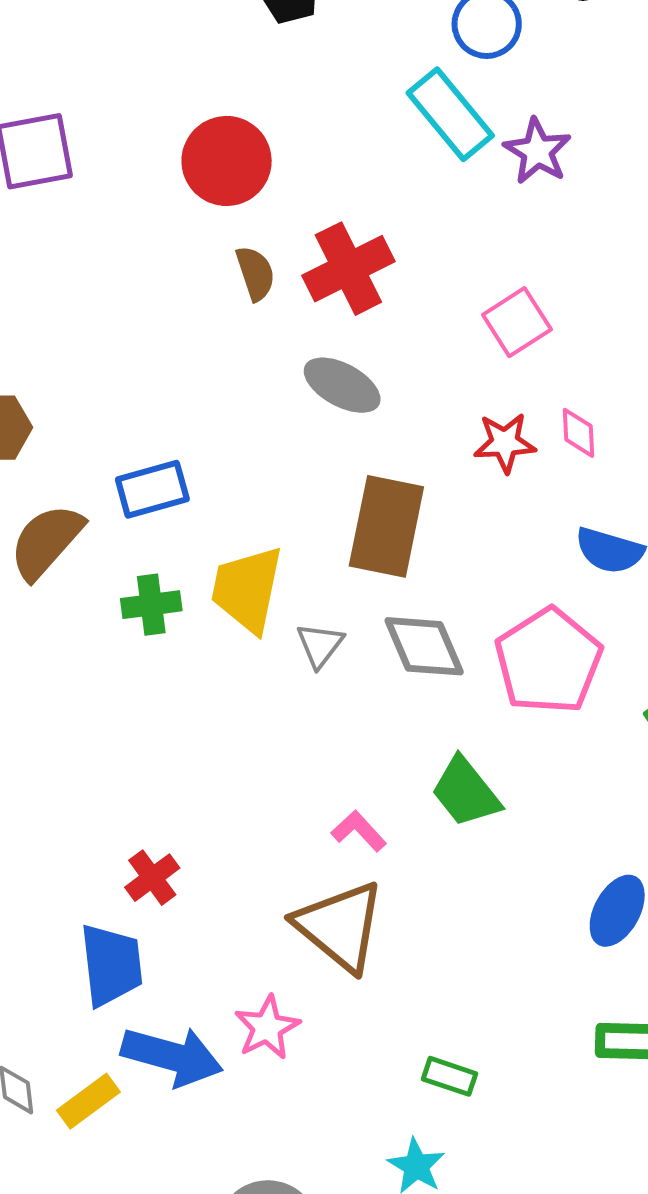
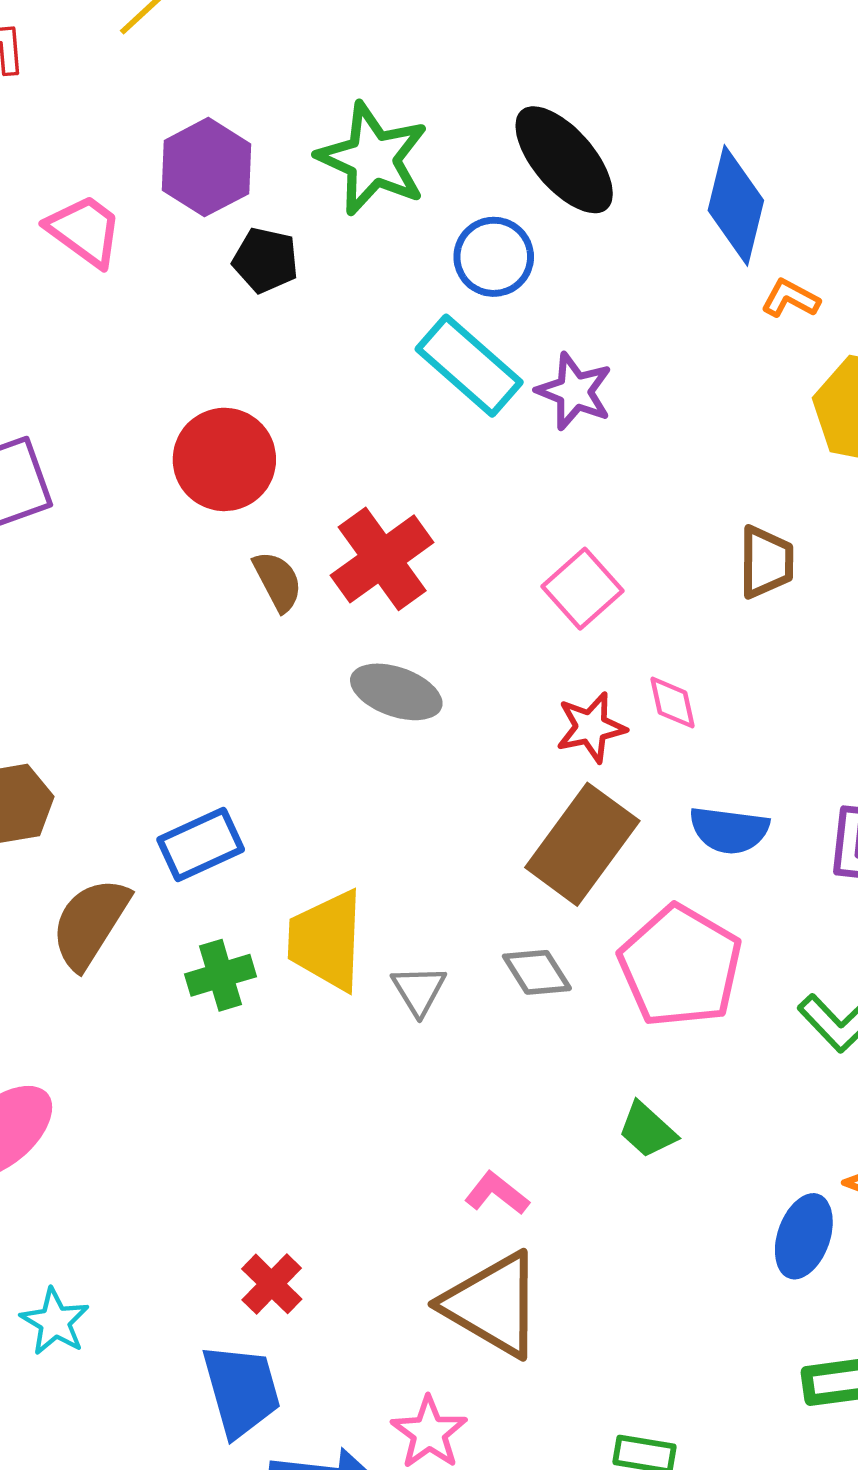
brown rectangle: (386, 526) -> (582, 844), moved, turned 34
gray diamond: (424, 646) -> (537, 972), size x0.7
green trapezoid: (466, 792) -> (647, 1130), moved, size x0.7

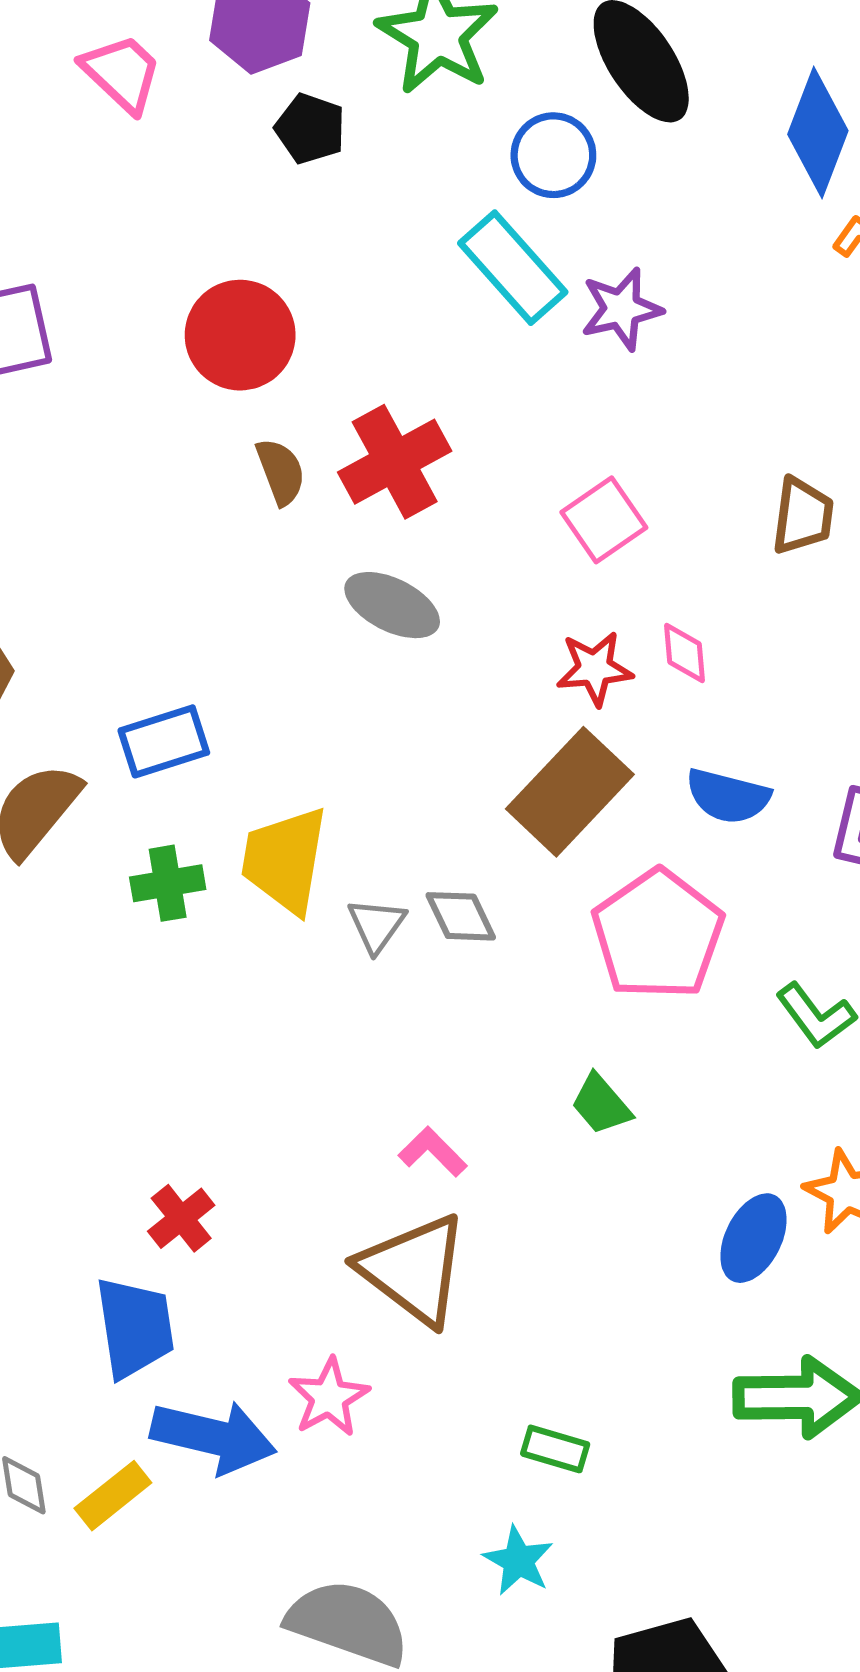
purple star: (574, 391) -> (621, 309), turned 30
gray diamond: (537, 972) -> (461, 916), moved

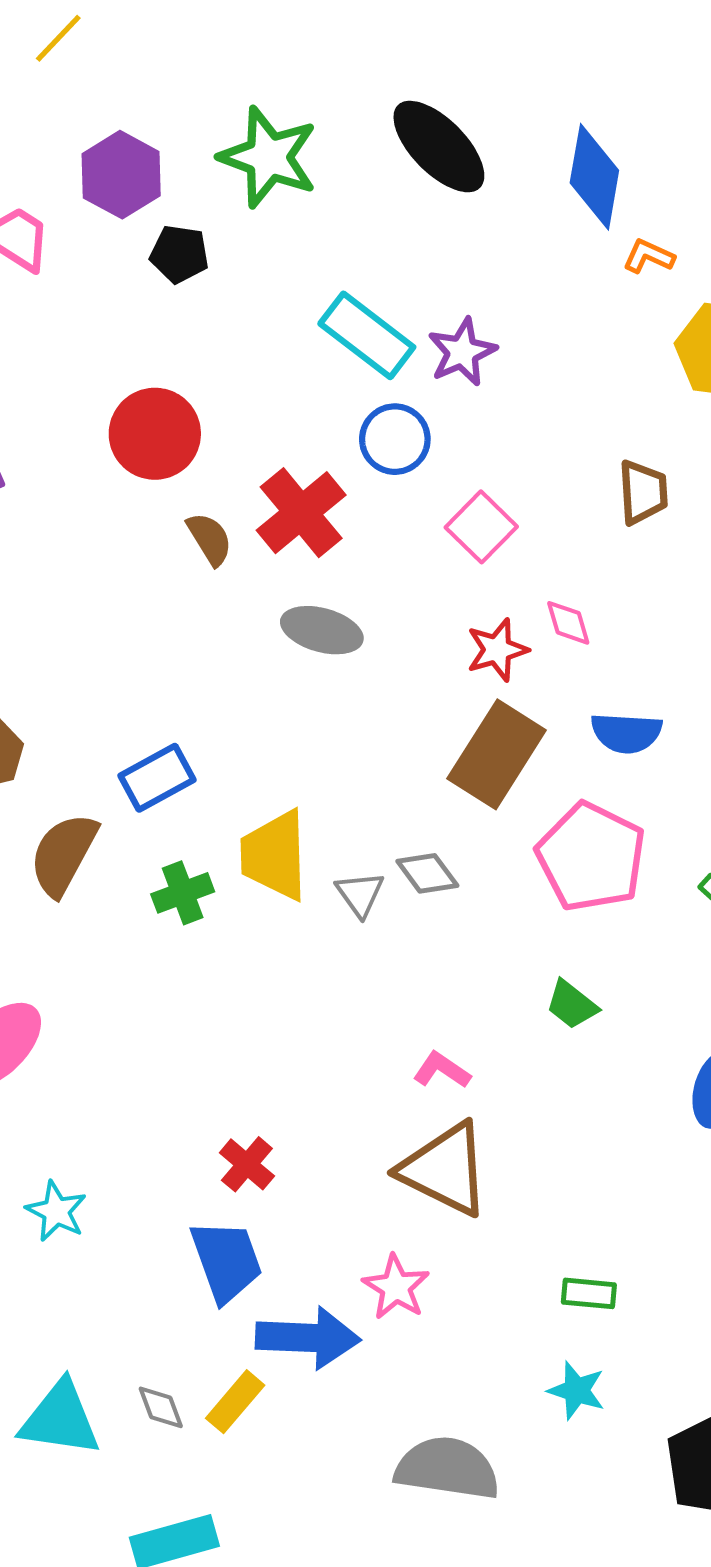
blue circle: (553, 155) -> (395, 439), moved

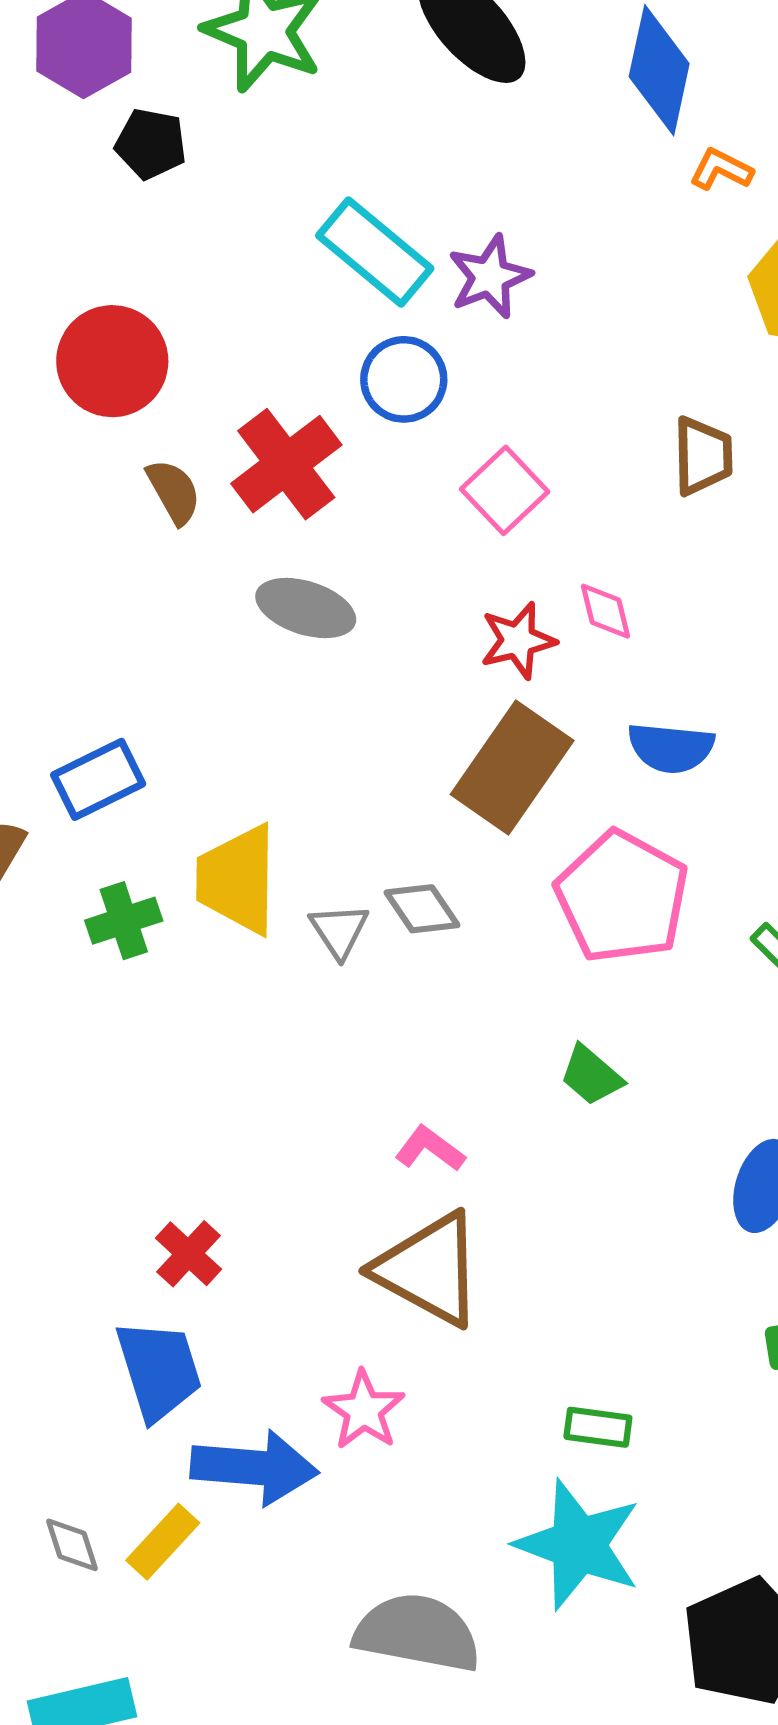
cyan star: (577, 1390) -> (578, 1545), size x1.8

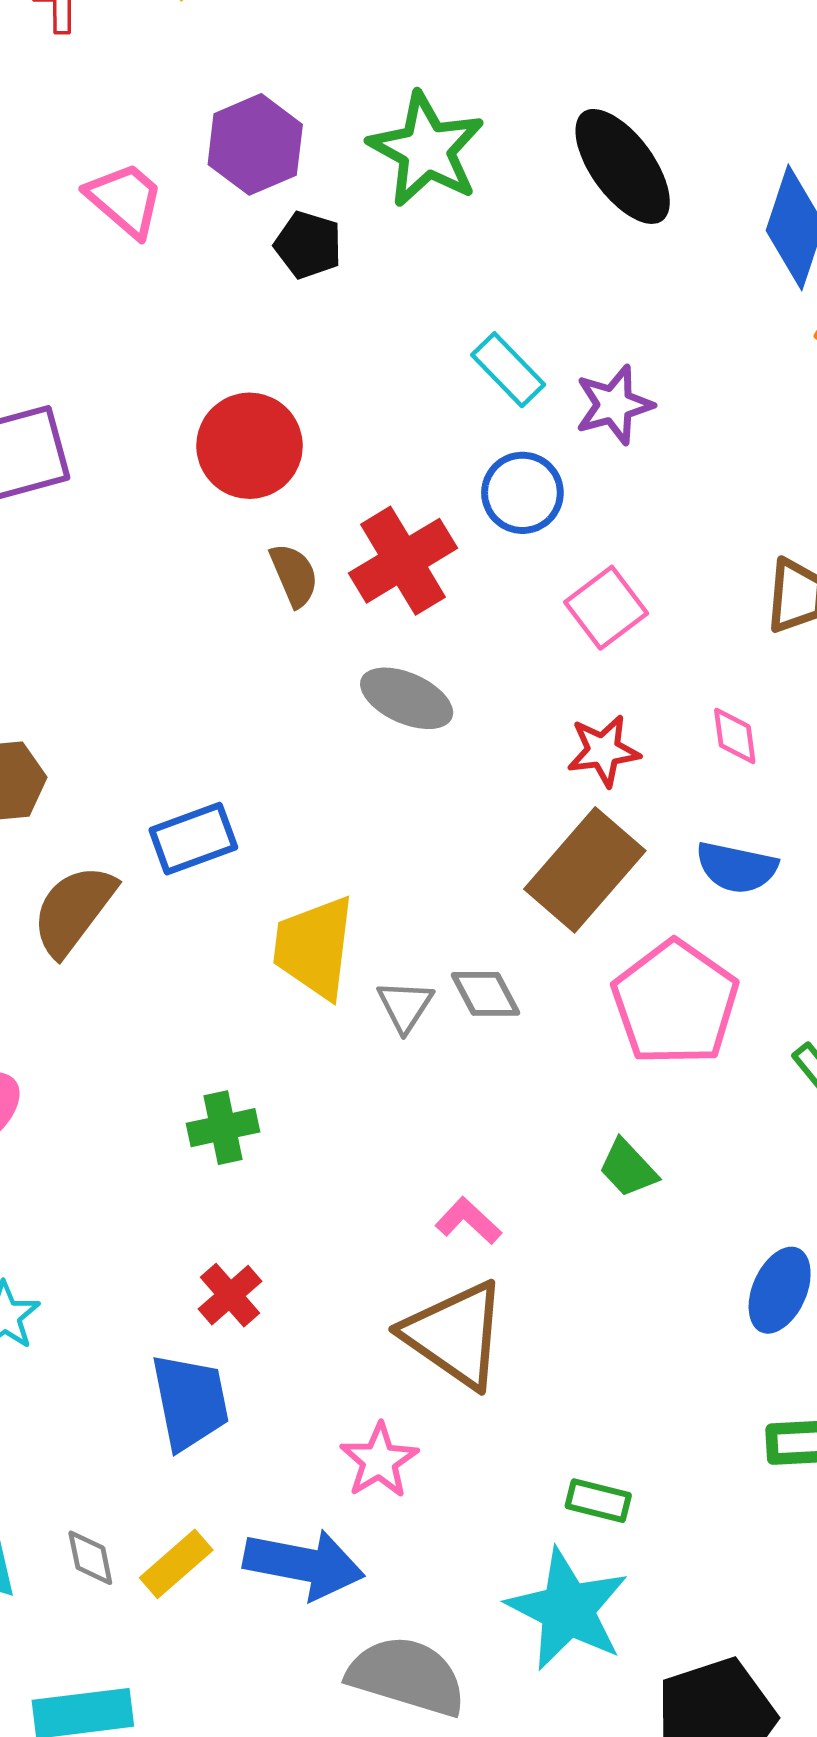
cyan rectangle: (375, 252) -> (508, 370), size x0.7
pink diamond: (606, 611) -> (735, 736), moved
green cross: (124, 921) -> (223, 1128), moved
blue arrow: (254, 1467) -> (304, 1564), moved

